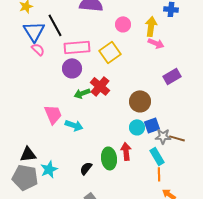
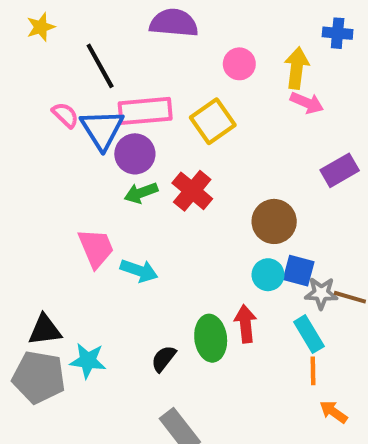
blue triangle: (34, 31) -> (102, 129), moved
green arrow: (82, 93) -> (141, 193), moved
blue square: (152, 125) -> (299, 271), turned 35
cyan star: (49, 169) -> (88, 361), turned 30

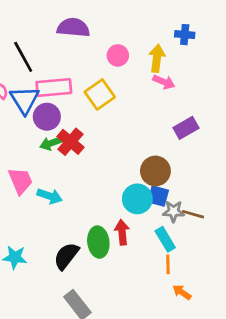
red cross: (192, 191) -> (71, 142), moved
brown circle: (274, 221) -> (155, 171), moved
cyan circle: (268, 275) -> (137, 199), size x1.4
black semicircle: (164, 359) -> (66, 256), size x1.5

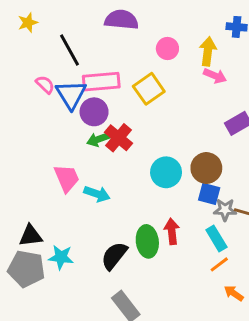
cyan circle: (137, 199) -> (166, 172), moved
orange line: (168, 264) -> (219, 264), turned 54

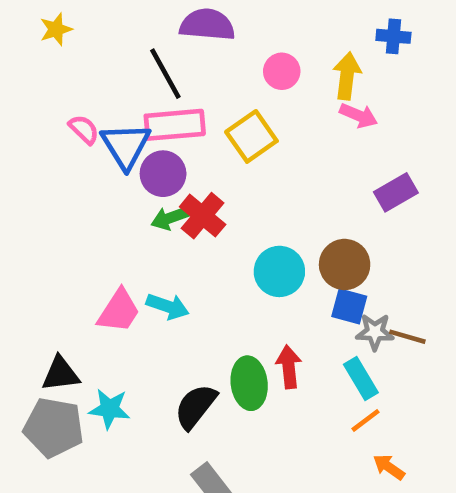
black line: (70, 50) -> (165, 74), moved
pink trapezoid: (67, 178) -> (119, 311), moved, turned 56

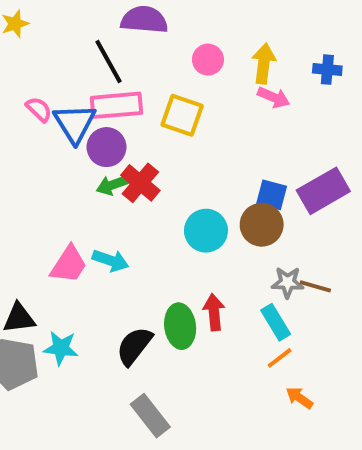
blue cross: (393, 36) -> (327, 70), moved
yellow square: (251, 136) -> (182, 115), turned -36
purple rectangle: (396, 192) -> (323, 191), moved, size x1.4
blue square: (349, 306) -> (272, 195), moved

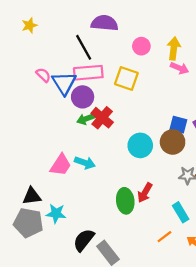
red arrow: (214, 312) -> (145, 193), turned -144
cyan rectangle: (276, 322) -> (181, 212), moved
black semicircle: (134, 346) -> (84, 240), moved
orange line: (280, 358) -> (164, 237), moved

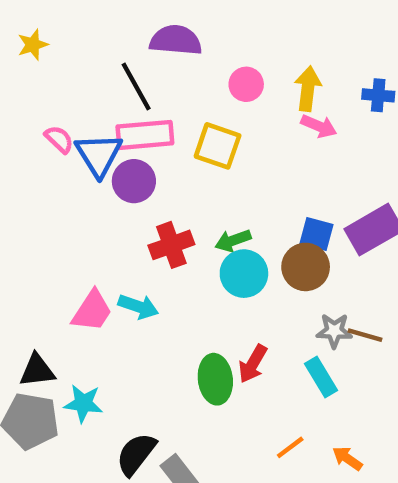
red cross: (102, 118) -> (171, 245), moved, turned 30
green arrow: (86, 119) -> (233, 241), moved
cyan rectangle: (181, 212) -> (321, 377), moved

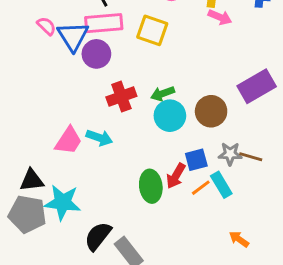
blue square: (317, 234) -> (196, 160), moved, turned -30
cyan star: (83, 403) -> (63, 202), size x1.4
orange line: (290, 447) -> (201, 188), moved

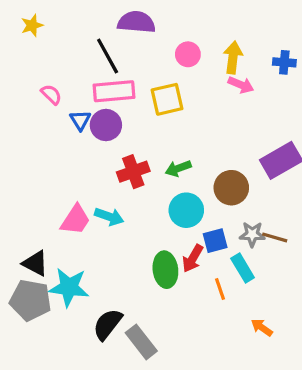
yellow square: (152, 30) -> (167, 99), turned -32
blue triangle: (73, 36) -> (80, 120), moved, size x0.6
cyan circle: (170, 116) -> (186, 210), moved
black triangle: (32, 180) -> (35, 263), turned 35
orange line: (201, 188) -> (220, 289), moved, turned -72

